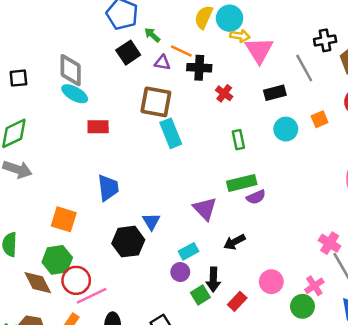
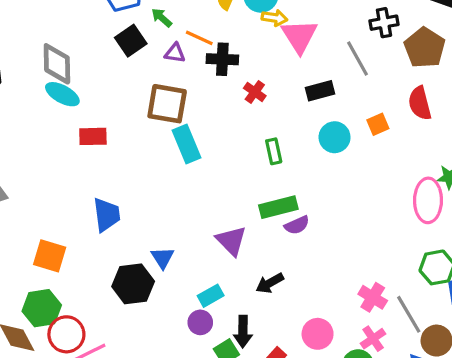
pink cross: (330, 243) -> (373, 297), moved

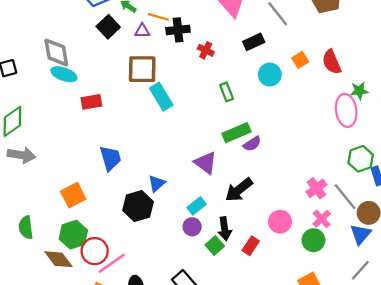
red semicircle: (420, 103) -> (332, 62), moved
orange square: (50, 256) -> (73, 195), turned -35
blue triangle: (162, 258) -> (157, 183), turned 30
black arrow: (270, 283) -> (239, 190), size x1.4
pink cross: (373, 297) -> (316, 188), turned 30

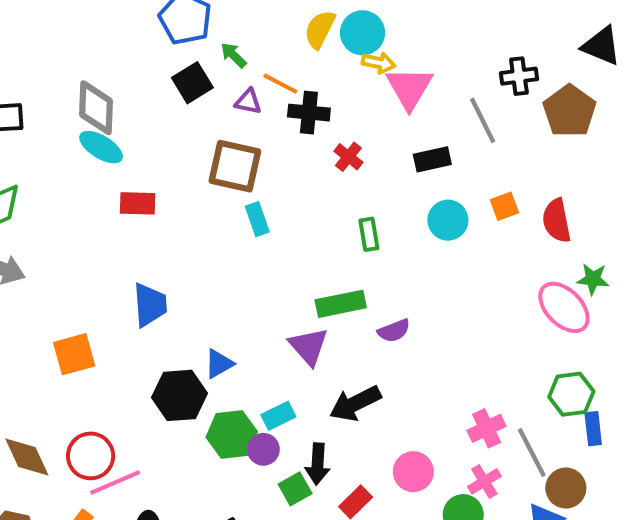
cyan rectangle: (161, 97) -> (257, 219), size x0.7
pink ellipse: (346, 110) -> (564, 307), turned -48
green rectangle: (236, 133) -> (341, 304), moved
green hexagon: (73, 235) -> (232, 434), moved

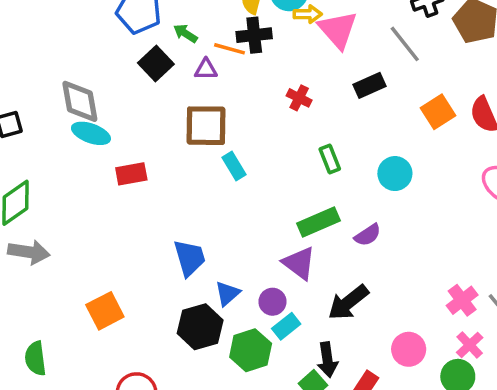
black cross: (309, 113) -> (254, 35), moved
orange square: (504, 206) -> (438, 112), size x1.4
cyan circle: (448, 220) -> (395, 174), moved
blue trapezoid: (150, 305) -> (190, 258), moved
purple circle: (263, 449) -> (272, 302), moved

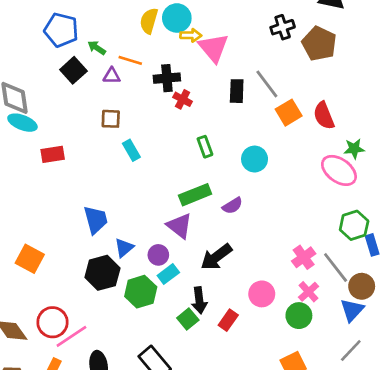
black cross: (254, 35) -> (167, 78), moved
gray line: (405, 44) -> (267, 84), moved
black rectangle: (370, 85) -> (237, 91), turned -65
brown square: (206, 126) -> (111, 119), size x0.6
orange square: (105, 311) -> (30, 259), turned -36

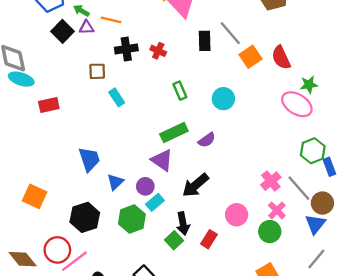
purple triangle: (112, 76) -> (86, 27), moved
black cross: (167, 78) -> (126, 49), moved
black hexagon: (102, 273) -> (85, 217), moved

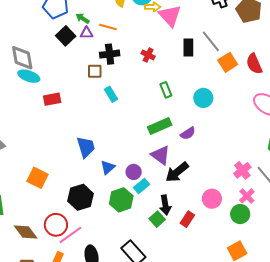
black cross: (126, 49) -> (110, 54), moved
purple triangle: (162, 160) -> (161, 155), moved

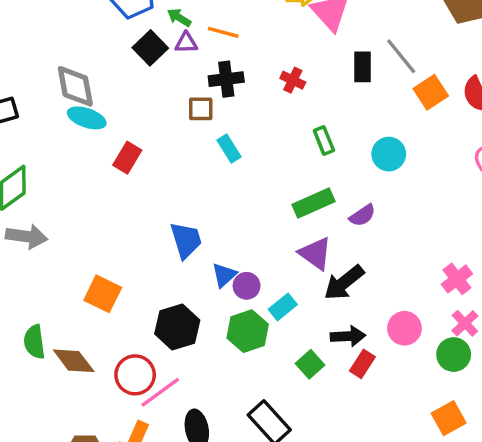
red rectangle: (52, 99) -> (127, 158), turned -48
purple circle: (134, 172) -> (247, 286), moved
black arrow: (165, 205) -> (348, 336), moved, turned -84
brown diamond: (26, 232) -> (74, 361), moved

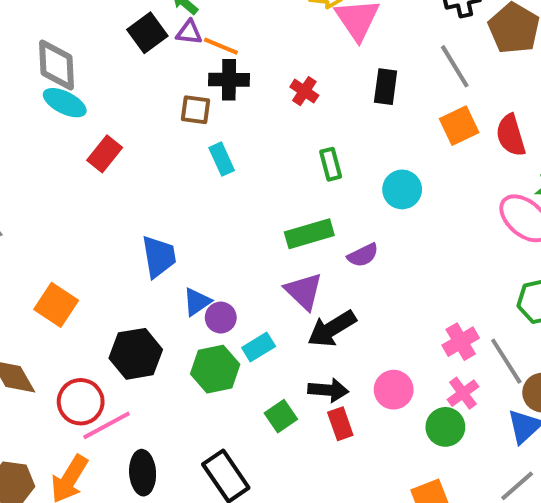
orange line: (223, 32) -> (221, 46), moved
gray line: (401, 56) -> (455, 66), moved
red rectangle: (362, 364) -> (340, 424), turned -60

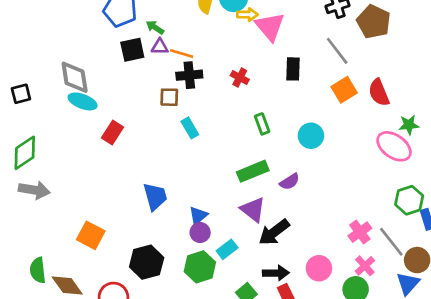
black square: (147, 33) -> (132, 50), turned 30
blue triangle: (197, 302) -> (198, 216), moved

